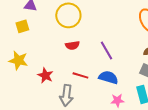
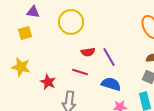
red semicircle: (72, 45) -> (88, 52), moved
red line: (80, 75) -> (80, 72), moved

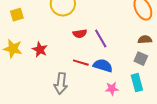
red line: (80, 72) -> (81, 63), moved
red star: (48, 82) -> (40, 50), moved

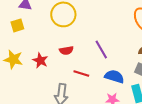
red semicircle: (80, 34) -> (66, 50), moved
blue semicircle: (103, 66) -> (114, 76), moved

